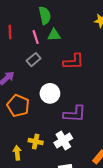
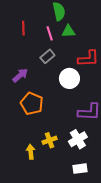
white circle: (50, 93) -> (69, 78), moved
yellow cross: (36, 142) -> (50, 140), turned -32

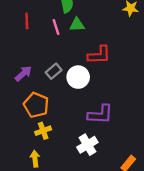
gray rectangle: (47, 56) -> (54, 71), moved
yellow cross: (50, 140) -> (43, 131), moved

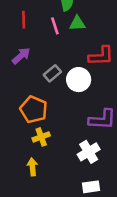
purple arrow: (23, 74) -> (21, 56), moved

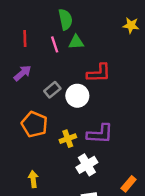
yellow cross: (41, 137) -> (68, 139), moved

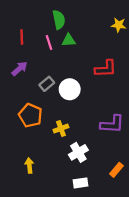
red L-shape: (99, 73) -> (106, 69), moved
purple L-shape: (100, 134) -> (112, 124), moved

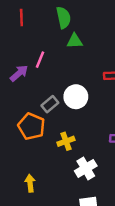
red line: (22, 37) -> (21, 18), moved
pink line: (49, 42) -> (40, 60), moved, turned 40
gray rectangle: (47, 84) -> (50, 104), moved

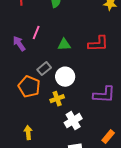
green triangle: (75, 41) -> (64, 45), moved
purple arrow: (19, 73) -> (19, 44), turned -84
white circle: (76, 97) -> (65, 77), moved

